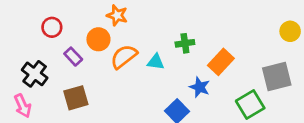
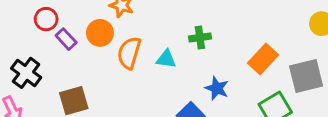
purple rectangle: (73, 57) -> (66, 39), moved
orange semicircle: (124, 57) -> (129, 53), turned -36
orange rectangle: (221, 62) -> (263, 59), moved

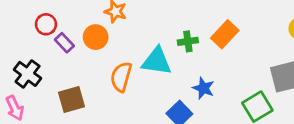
orange semicircle: (129, 53) -> (121, 77), moved
cyan triangle: (166, 59) -> (157, 61), size x1.6
orange rectangle: (263, 59) -> (225, 34), moved

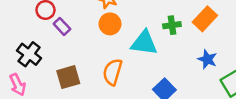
orange circle: (96, 37) -> (110, 24), moved
orange semicircle: (121, 77) -> (113, 72), moved
blue star: (203, 88) -> (207, 59), moved

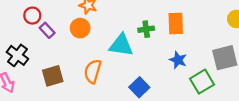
orange rectangle: (205, 19) -> (176, 24), turned -45
orange circle: (110, 24) -> (80, 28), moved

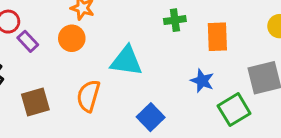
orange rectangle: (176, 24) -> (217, 37), moved
green cross: (146, 29) -> (175, 20), moved

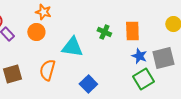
green cross: (175, 20) -> (104, 32), moved, turned 32
blue star: (202, 81) -> (139, 56), moved

